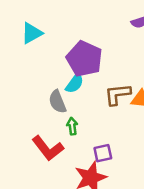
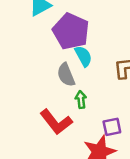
purple pentagon: (84, 59) -> (71, 31), moved
cyan semicircle: (75, 83) -> (83, 56), turned -65

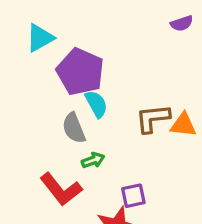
green arrow: (81, 100) -> (93, 160), turned 77

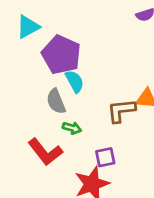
brown L-shape: (153, 118) -> (121, 111), moved
green arrow: (93, 160) -> (72, 128), turned 36

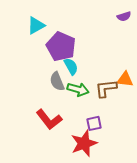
green arrow: (72, 128) -> (78, 89), moved, size x1.5

